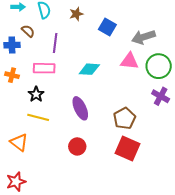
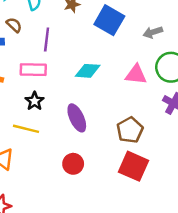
blue square: (107, 27) -> (109, 20), size x1.4
gray arrow: (144, 37) -> (153, 32), size x0.7
pink triangle: (129, 61) -> (136, 74), moved
black star: (36, 94) -> (35, 101), moved

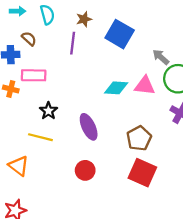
gray arrow: (153, 32) -> (161, 57), moved, turned 60
purple line: (47, 39) -> (73, 43), moved
pink rectangle: (33, 70) -> (34, 75), moved
cyan diamond: (88, 71) -> (116, 88), moved

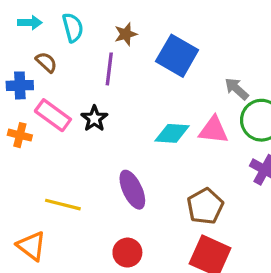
pink rectangle: (34, 75) -> (53, 115), turned 35
black star: (48, 111) -> (94, 119), moved

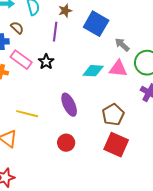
gray arrow: (237, 89) -> (122, 45), moved

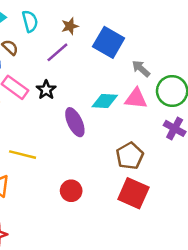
purple line: (55, 32) -> (57, 52), turned 42
purple ellipse: (69, 105) -> (75, 122), moved

